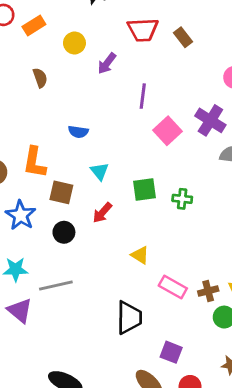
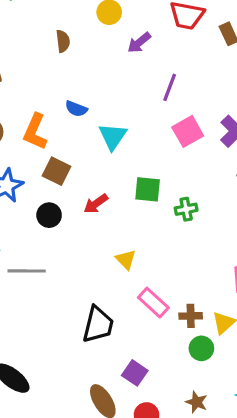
blue semicircle: (78, 132) -> (76, 109), moved
cyan triangle: (100, 171) -> (113, 136), moved, size x1.4
green cross: (182, 199) -> (186, 209), turned -30

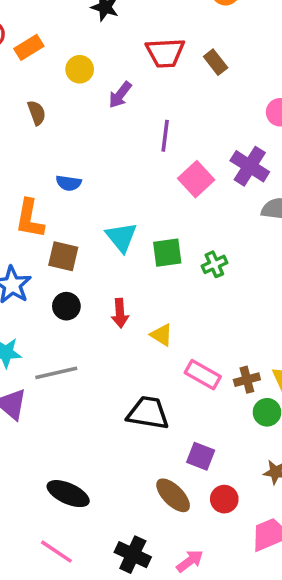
cyan triangle: (113, 136) -> (121, 237), moved
red arrow: (96, 204) -> (120, 313), moved, turned -45
black trapezoid: (98, 325) -> (148, 413), turned -81

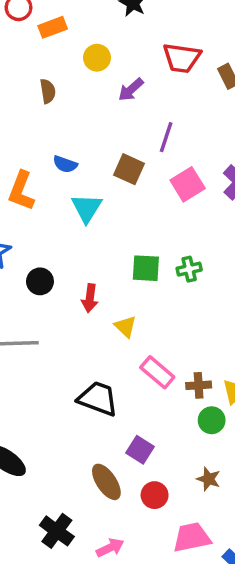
cyan triangle: (121, 237) -> (87, 208), moved
green square: (167, 253) -> (146, 268), moved
brown square: (63, 256) -> (129, 169), moved

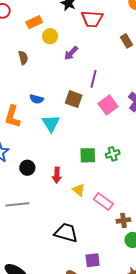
orange rectangle: (53, 27) -> (34, 22), moved
red trapezoid: (182, 58) -> (92, 19), moved
pink rectangle: (157, 372) -> (103, 202), moved
purple square: (140, 450) -> (93, 260), turned -35

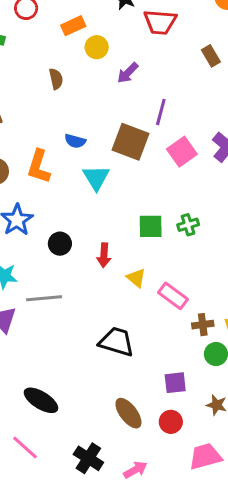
brown square: (74, 99) -> (131, 142), size x1.4
purple square: (93, 260) -> (175, 383), moved

